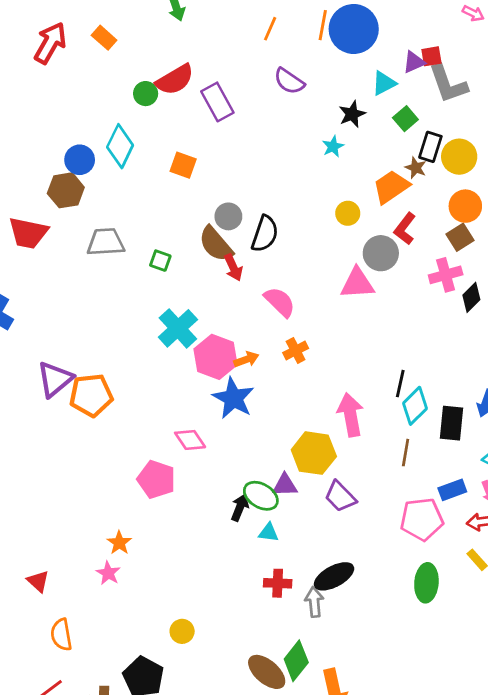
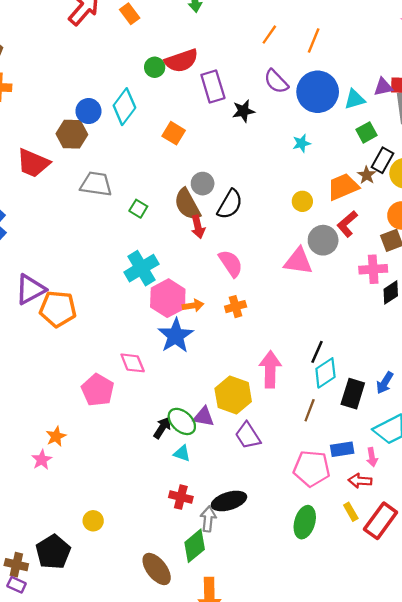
blue circle: (354, 29) -> (318, 92), moved
black star: (352, 114) -> (243, 111), moved
green diamond: (296, 661) -> (195, 546), moved

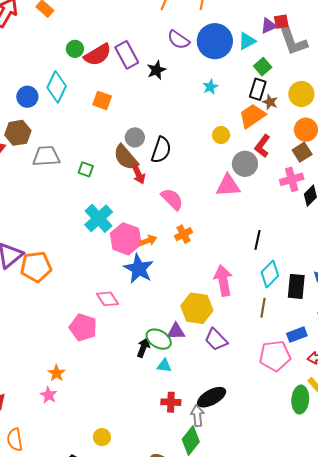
red semicircle: (181, 61) -> (98, 55), moved
brown hexagon: (72, 134) -> (18, 133), moved
black rectangle: (382, 160) -> (258, 89), moved
black line: (317, 352) -> (257, 240), moved
green ellipse: (305, 522) -> (300, 400), moved

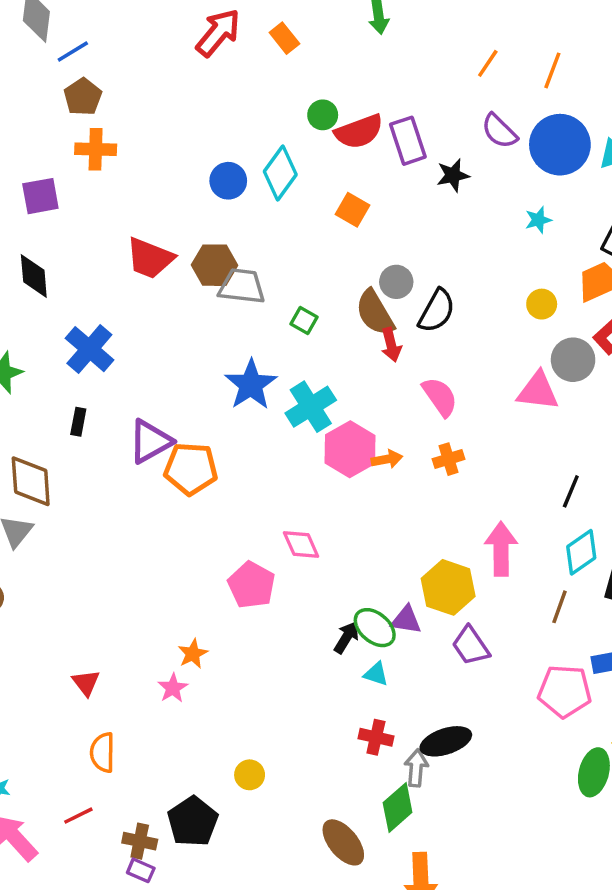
brown hexagon: (18, 133) -> (214, 265), moved
blue star: (139, 269) -> (251, 385), moved

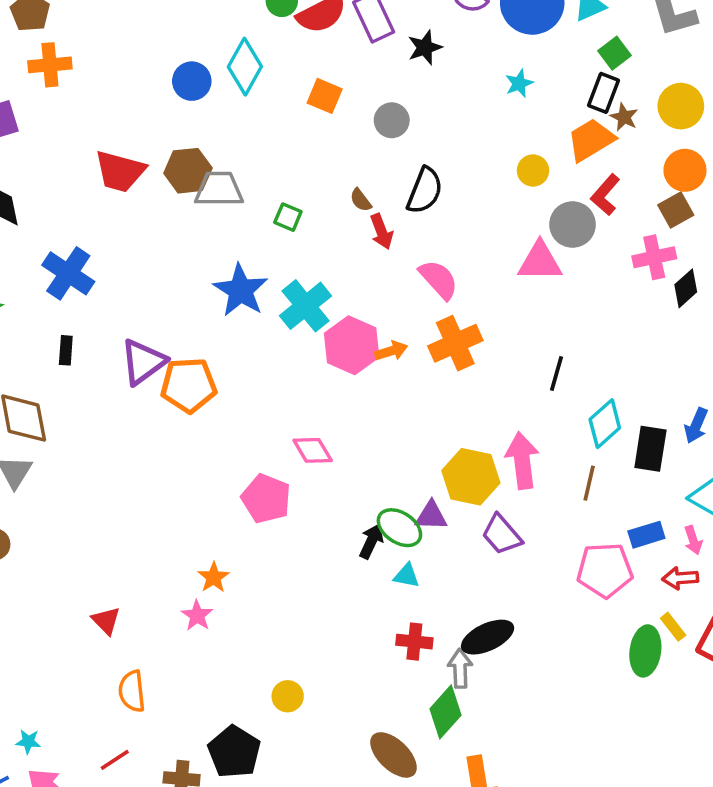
gray circle: (396, 282) -> (392, 120), moved
brown semicircle: (375, 313) -> (361, 200), size x0.5
orange cross: (448, 459) -> (455, 343), size x1.6
black line: (571, 491) -> (557, 373), moved
pink arrow: (501, 549) -> (522, 461), moved

